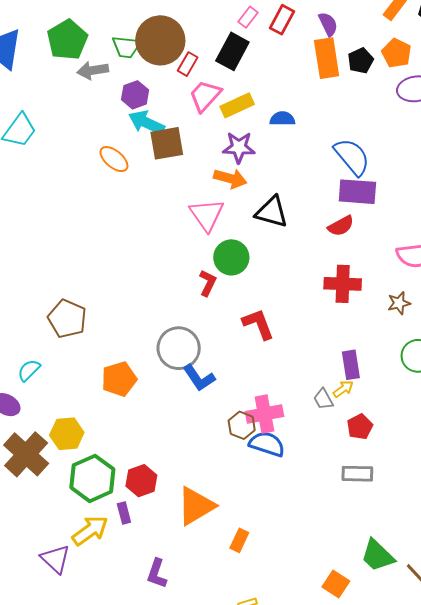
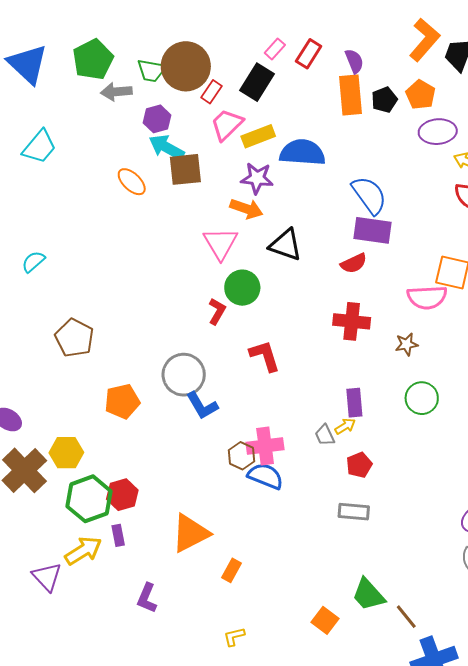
blue semicircle: (282, 119) -> (302, 153), size x1.8
cyan semicircle: (29, 370) -> (33, 262), moved
red hexagon: (141, 481) -> (122, 495), moved

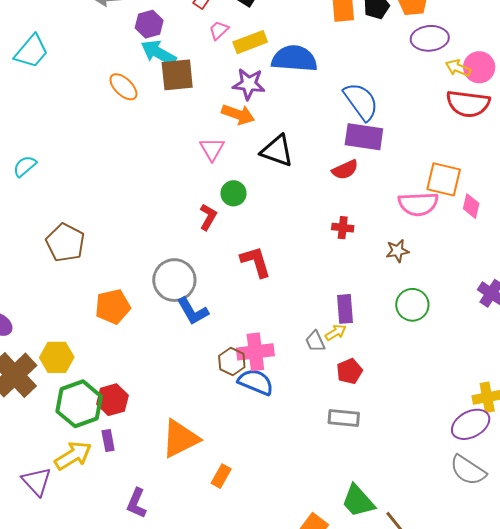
pink trapezoid: (227, 125) -> (219, 30), size x0.6
pink triangle: (221, 243) -> (212, 149), size x0.7
green circle: (242, 288) -> (233, 193), size x0.7
red cross: (352, 321) -> (343, 228), size x0.6

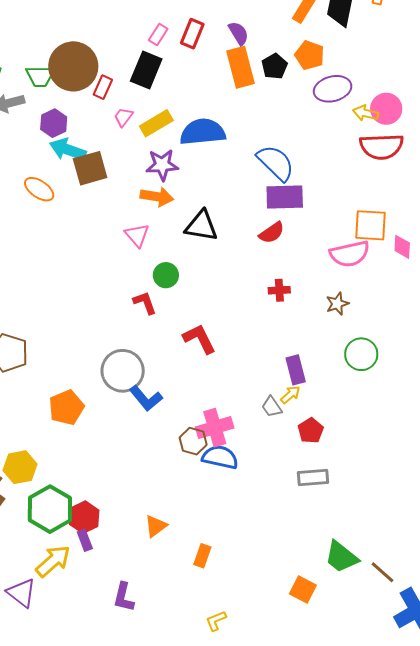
red L-shape: (208, 217) -> (145, 303), turned -40
red hexagon: (112, 400) -> (84, 517), moved
orange triangle: (180, 439) -> (156, 526), size x0.6

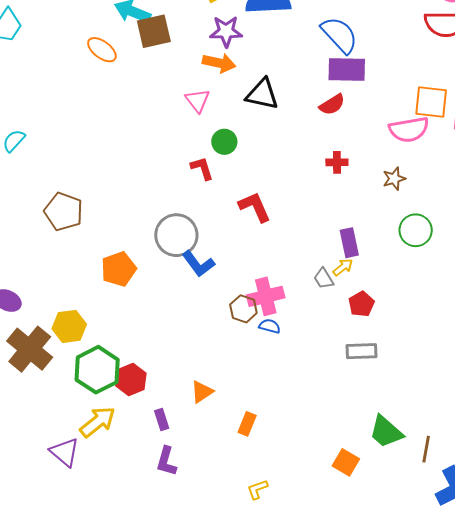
blue semicircle: (220, 457) -> (270, 326), size x0.6
purple rectangle: (85, 540) -> (162, 420), moved
brown line: (382, 572) -> (426, 449), turned 56

